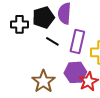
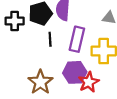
black line: (52, 41) -> (50, 39), turned 56

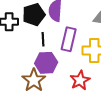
purple hexagon: (75, 72) -> (46, 63), moved

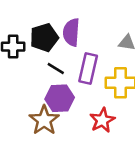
black line: (43, 39) -> (56, 69), turned -56

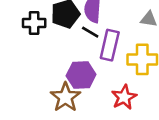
black line: (56, 69) -> (90, 32), moved

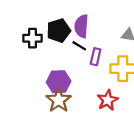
purple rectangle: (110, 45) -> (96, 57), size x0.7
purple hexagon: (81, 75) -> (59, 82), moved

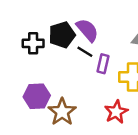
purple semicircle: (81, 26) -> (87, 30), turned 135
purple hexagon: (59, 82) -> (37, 96), moved

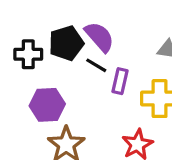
purple hexagon: (37, 96) -> (47, 105), moved

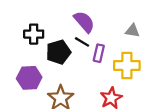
black pentagon: (66, 43) -> (58, 52), moved
purple hexagon: (47, 105) -> (29, 78), moved

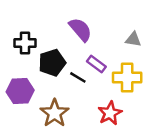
black line: (82, 42) -> (78, 77), moved
purple rectangle: (99, 53) -> (96, 64), turned -66

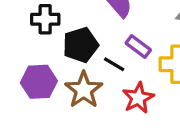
brown star: (55, 113) -> (84, 90), moved
red star: (110, 113) -> (138, 98), moved

